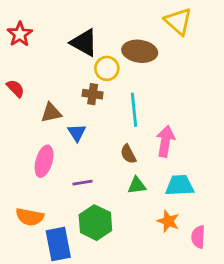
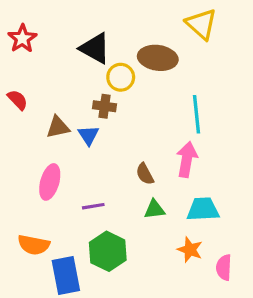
cyan line: (134, 110) -> (196, 114), moved
blue triangle: (77, 133) -> (88, 135), moved

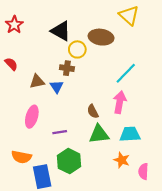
cyan line: (196, 114) -> (126, 73), turned 50
green triangle: (155, 209) -> (99, 134), size x1.5

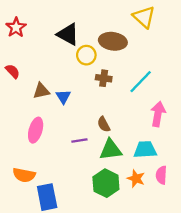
brown cross: (67, 68) -> (104, 78), moved
pink arrow: (120, 102) -> (158, 114), moved
purple line: (60, 132) -> (79, 140), moved
green hexagon: (69, 161) -> (106, 183), moved
pink semicircle: (143, 171) -> (161, 175), moved

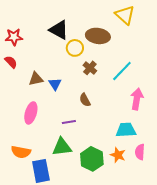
red star: (16, 27) -> (14, 37), moved, turned 30
brown cross: (104, 78) -> (90, 68), turned 32
brown semicircle: (104, 124) -> (85, 100), moved
green triangle: (111, 150) -> (62, 147), moved

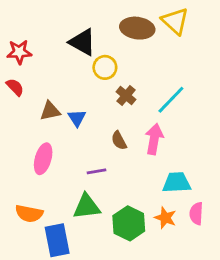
brown ellipse: (98, 36) -> (137, 28), moved
pink arrow: (137, 99) -> (154, 139), moved

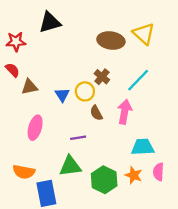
yellow triangle: (175, 21) -> (144, 34), moved
brown ellipse: (137, 28) -> (111, 40), moved
black triangle: (82, 42) -> (50, 22), moved, turned -45
yellow circle: (105, 67) -> (85, 91), moved
brown triangle: (50, 111) -> (29, 87), moved

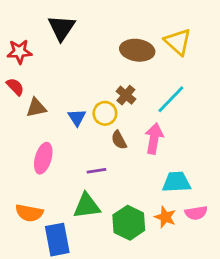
black triangle: (50, 22) -> (61, 28), turned -40
pink semicircle: (159, 172) -> (196, 213), turned -102

